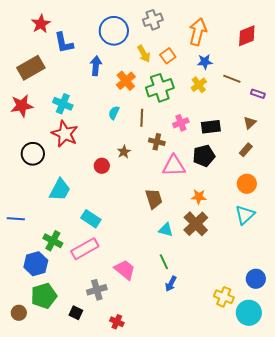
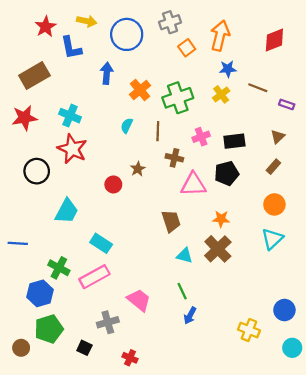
yellow arrow: (144, 54) -> (87, 21), moved, turned -48
orange square: (168, 56) -> (187, 48), moved
cyan circle: (249, 313) -> (292, 348), moved, size x0.7

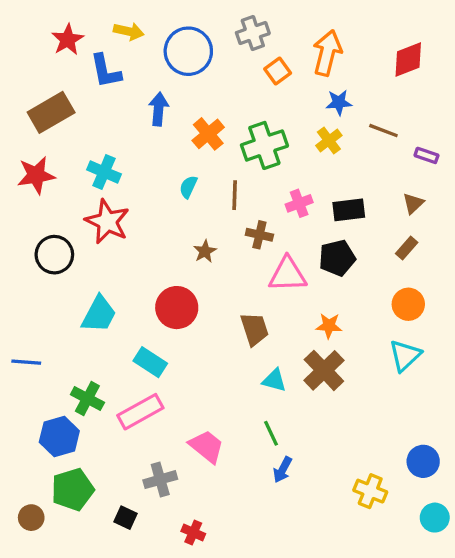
red circle: (113, 184) -> (177, 308), moved, size x1.6

